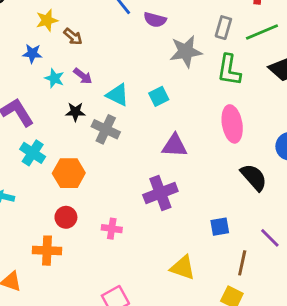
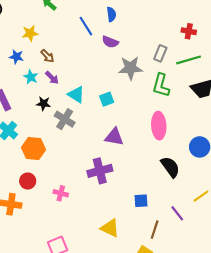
brown arrow: (73, 37) -> (47, 56), moved

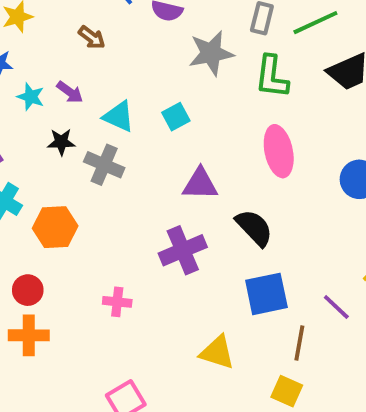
brown arrow: (47, 56) -> (92, 37), moved
black semicircle: (170, 167) -> (254, 228), moved
red circle: (28, 181) -> (28, 290), moved
blue square: (141, 201) -> (266, 294), size x1.6

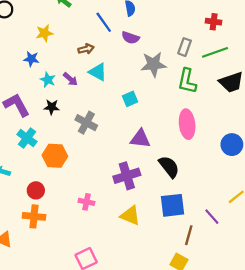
brown arrow: (92, 37) -> (86, 49), turned -56
cyan triangle: (119, 116) -> (98, 72), moved
black star: (61, 142) -> (52, 107), moved
yellow triangle: (217, 352) -> (130, 216), moved

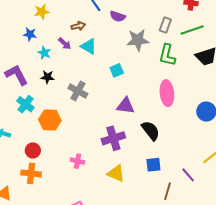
purple arrow: (70, 79) -> (65, 44), moved
blue square: (172, 205) -> (153, 165), size x0.7

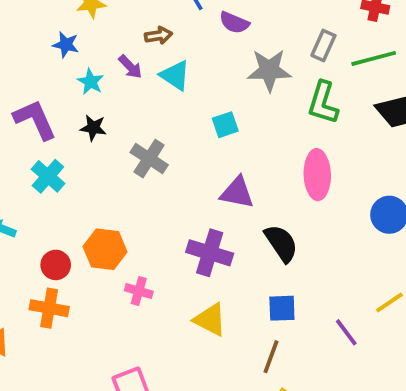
orange hexagon: (50, 120) -> (105, 249), moved
purple cross: (113, 138) -> (210, 253), turned 30
brown line: (168, 191) -> (271, 357), moved

